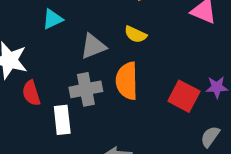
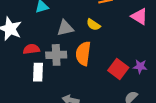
red semicircle: (31, 93) -> (31, 49), moved, turned 91

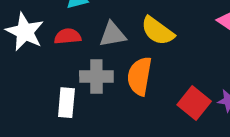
yellow semicircle: (93, 25) -> (158, 31), size x1.5
red semicircle: (31, 49) -> (68, 36), moved

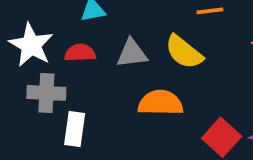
gray cross: (96, 76) -> (46, 93), moved
orange semicircle: (140, 76) -> (160, 103), turned 78

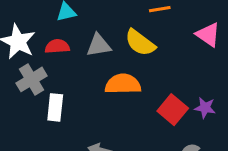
gray cross: (46, 93) -> (31, 79), turned -32

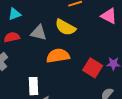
gray triangle: (99, 45) -> (39, 33), turned 30
white rectangle: (55, 107) -> (34, 86), moved

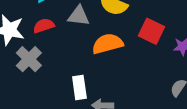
red square: (93, 68) -> (151, 31), moved

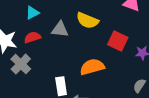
orange semicircle: (108, 44) -> (92, 67), moved

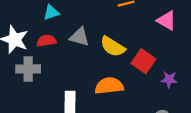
yellow semicircle: (87, 20) -> (113, 47), moved
gray cross: (21, 64) -> (28, 69), turned 36

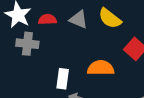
yellow semicircle: (113, 47) -> (110, 18), moved

